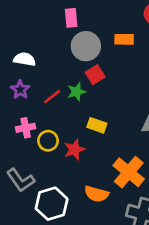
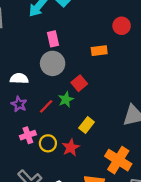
gray circle: (86, 46) -> (53, 63), moved
yellow rectangle: (97, 125) -> (87, 125), turned -63

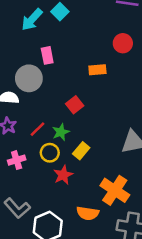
gray circle: (53, 63) -> (29, 78), moved
green star: (66, 99) -> (61, 132), moved
yellow circle: (48, 143) -> (50, 153), moved

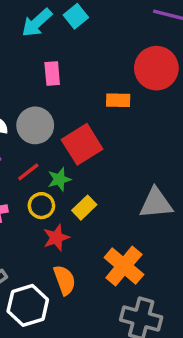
red circle: (123, 43) -> (156, 68), size x1.6
gray circle: (29, 78) -> (35, 125), moved
red square: (75, 105) -> (82, 144), size x1.6
orange semicircle: (88, 213) -> (65, 280), moved, turned -125

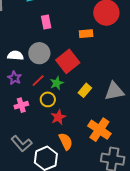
yellow rectangle: (84, 208) -> (85, 90), moved

